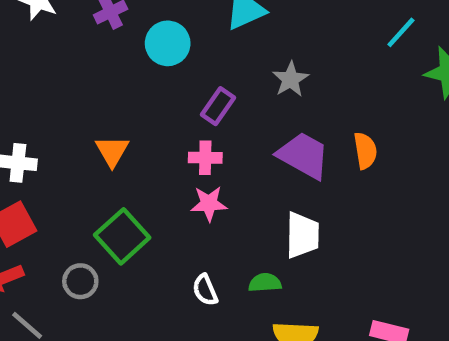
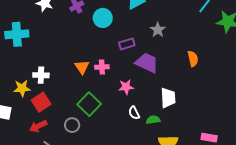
purple rectangle: (218, 106) -> (127, 44), turned 42
purple trapezoid: (303, 155) -> (147, 63), moved
pink cross: (205, 158) -> (102, 67), moved
white semicircle: (205, 290) -> (134, 113), moved

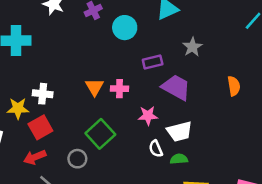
white trapezoid: (168, 98) -> (179, 131), moved, turned 75

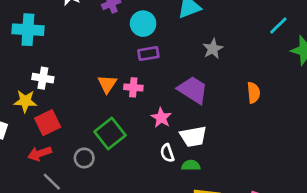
purple rectangle: (153, 62) -> (148, 54), moved
white cross: (43, 94) -> (43, 78), moved
pink star: (148, 116) -> (161, 118), turned 30

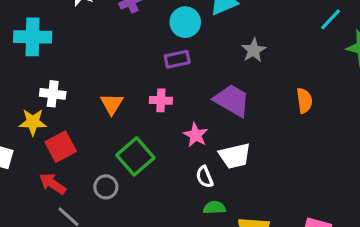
cyan circle: (143, 24) -> (185, 22), moved
orange triangle: (107, 84) -> (112, 104), moved
red arrow: (40, 153) -> (53, 184), turned 55
green semicircle: (191, 165) -> (214, 208), moved

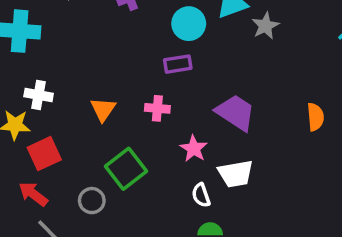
gray star: (254, 50) -> (265, 26), moved

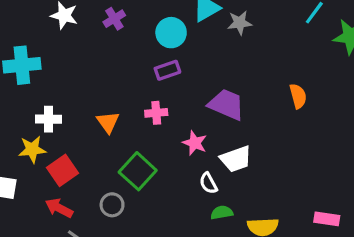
gray star: (265, 26) -> (240, 23), turned 30

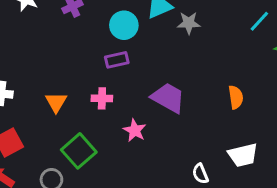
white trapezoid: (236, 159) -> (243, 155), moved
white semicircle: (208, 183) -> (200, 174), moved

